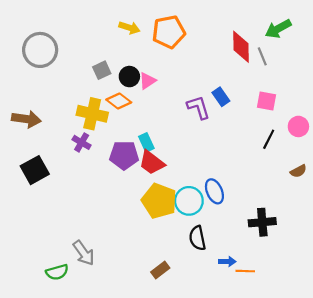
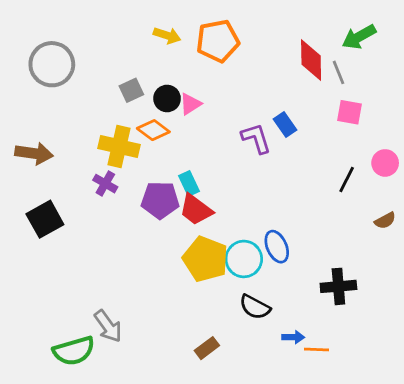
pink square: (267, 101) -> (349, 112), moved
black semicircle: (197, 238) -> (255, 307), turned -50
green semicircle: (57, 272) -> (74, 351), size x1.4

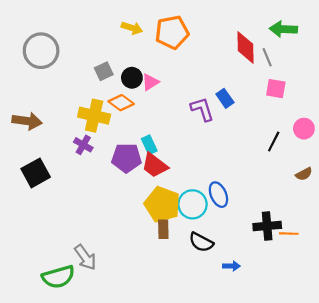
green arrow: (359, 37) -> (283, 29), turned 32
brown rectangle: (207, 348) -> (163, 229), moved, turned -54
orange line: (317, 349) -> (289, 234), moved

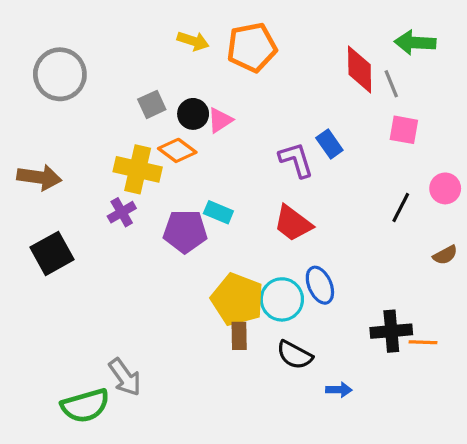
purple cross: (83, 145) -> (122, 212), turned 30
cyan rectangle: (149, 145) -> (218, 212), turned -42
red trapezoid: (155, 165) -> (293, 223), moved

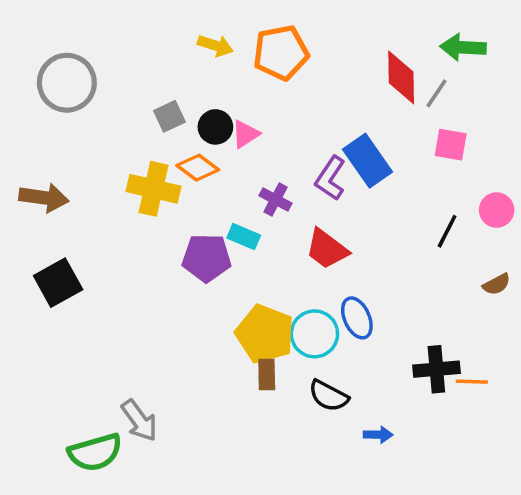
gray line: (391, 84) -> (436, 93), turned 56
blue rectangle: (329, 144) -> (367, 161), size x1.6
purple L-shape: (296, 160) -> (330, 178), turned -129
purple cross: (122, 212) -> (276, 199), moved, turned -32

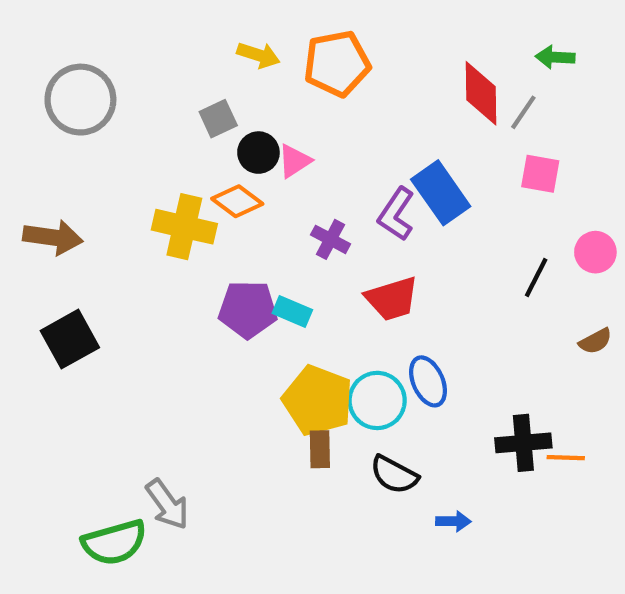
green arrow: (463, 47) -> (555, 57), size x0.7
gray square: (169, 116) -> (218, 119), moved
cyan rectangle: (244, 237) -> (292, 311), moved
red trapezoid: (327, 249) -> (392, 299), turned -54

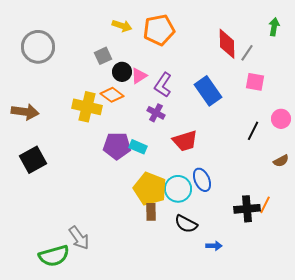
green arrow: (555, 57) -> (274, 27), moved, turned 96
purple L-shape: (396, 214) -> (163, 85), moved
orange line: (566, 458) -> (265, 205), moved, turned -66

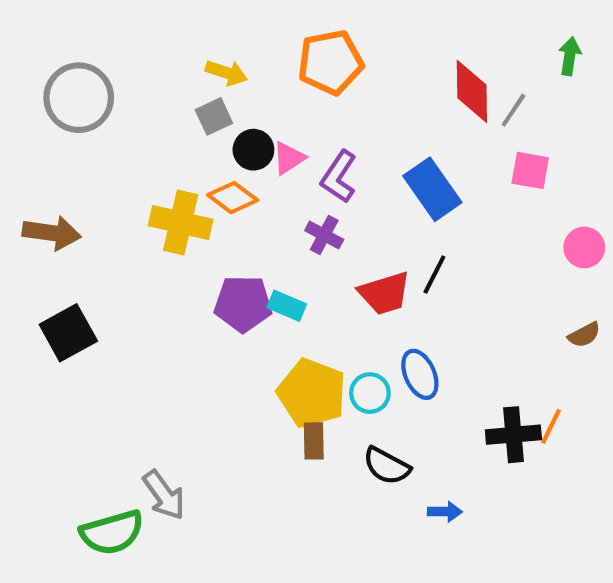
yellow arrow: (122, 26) -> (226, 73), moved
black line: (253, 131) -> (434, 275), moved
cyan circle: (178, 189) -> (370, 393), size x0.7

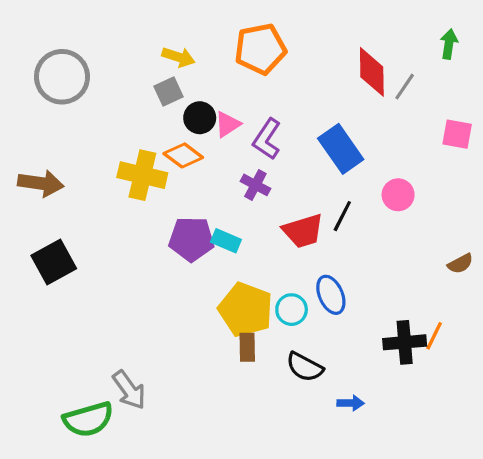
pink square: (530, 170) -> (457, 134), moved
pink circle: (584, 247) -> (398, 195), moved

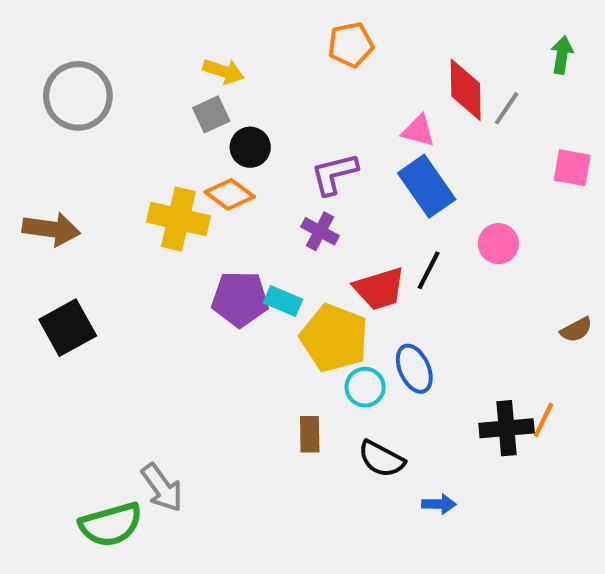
orange pentagon: (260, 49) -> (351, 45), moved, size x0.7
pink triangle: (228, 124) -> (418, 131), moved, turned 48
purple L-shape: (267, 139) -> (334, 174), turned 42
yellow pentagon: (246, 310) -> (334, 338), moved

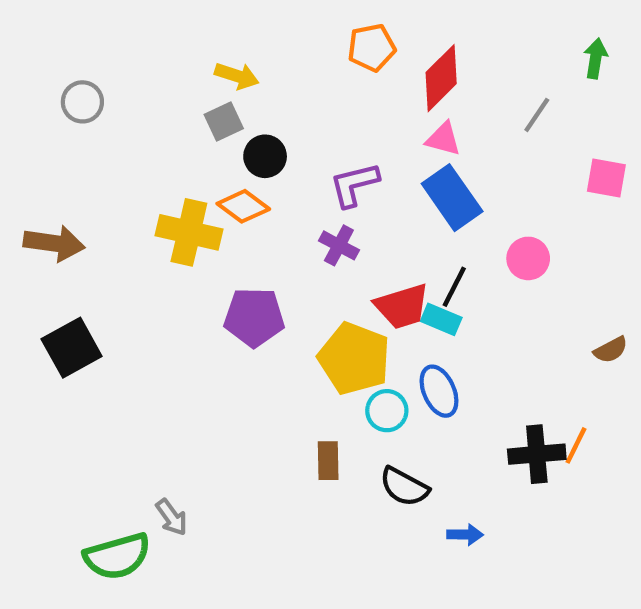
red diamond: (466, 90) -> (441, 78), moved, turned 46
gray circle: (78, 96) -> (82, 102), size x0.6
cyan rectangle: (283, 301) -> (441, 319), moved
gray arrow: (162, 488) -> (172, 517), size x0.7

